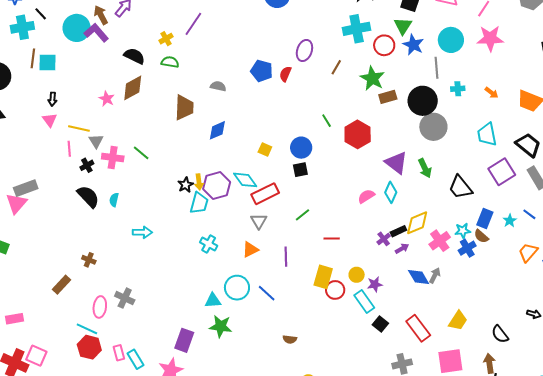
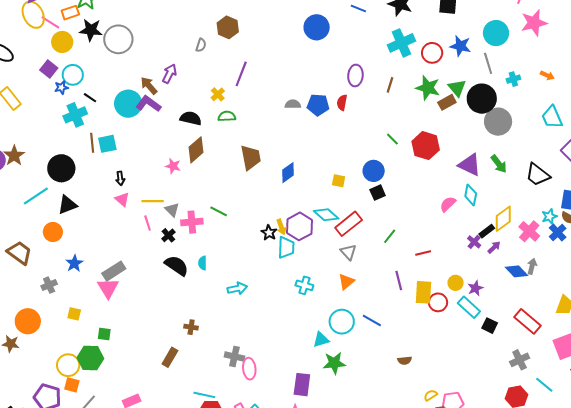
green triangle: (403, 26) -> (457, 88), moved
gray semicircle: (218, 86) -> (293, 104), moved
purple line: (286, 257) -> (399, 281), moved
pink ellipse: (100, 307) -> (249, 369), moved

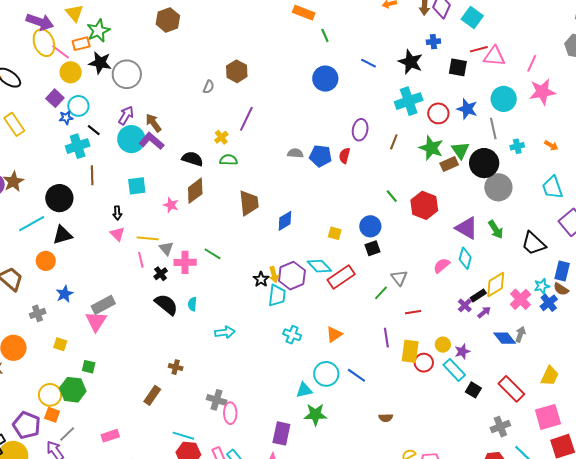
purple arrow: (169, 74) -> (126, 115), moved
cyan square: (107, 144) -> (137, 186), moved
gray triangle: (348, 252) -> (399, 278), moved

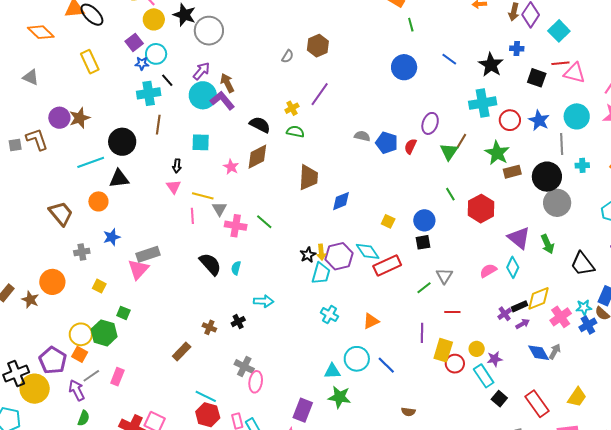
green triangle: (460, 150) -> (449, 152), moved
black cross: (161, 274) -> (238, 322), moved
pink rectangle: (110, 436) -> (117, 377), moved, turned -60

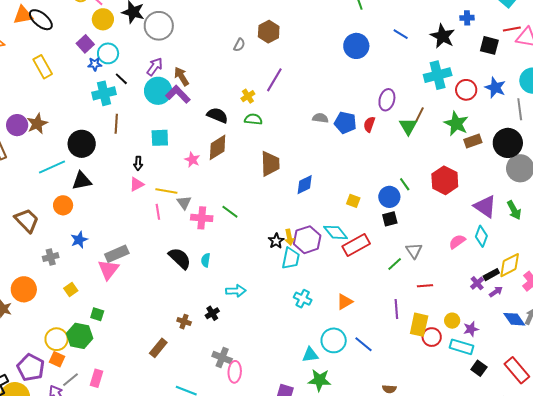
pink triangle: (174, 187) -> (137, 184), turned 42
green line: (450, 194) -> (405, 184), moved
yellow square: (99, 286) -> (71, 290), turned 32
cyan rectangle: (484, 376) -> (461, 347), turned -35

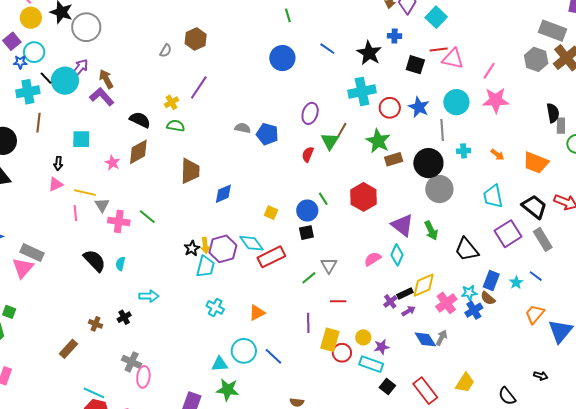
cyan circle: (158, 91) -> (65, 81), moved
red semicircle: (369, 124) -> (308, 154), moved
gray rectangle: (117, 254) -> (32, 253), turned 45

